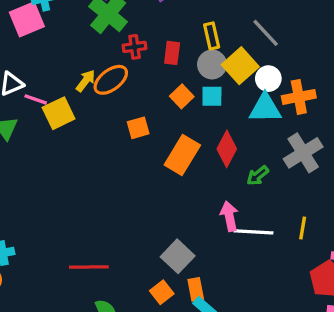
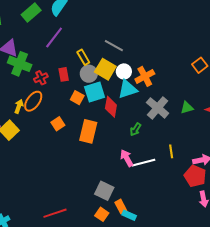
cyan square: (212, 96) -> (95, 92), size x1.5
red diamond: (227, 149) -> (111, 107), moved

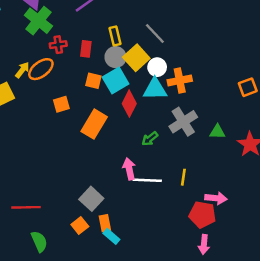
cyan square: (95, 92) -> (116, 81), turned -30
orange square: (77, 98) -> (93, 81), turned -32
red pentagon: (195, 176) -> (202, 215), turned -30

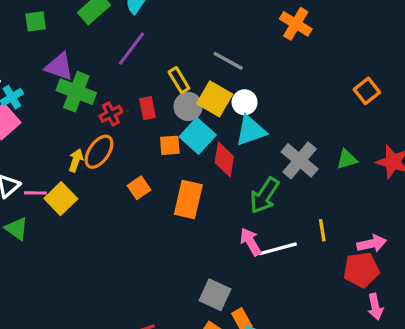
orange cross: (180, 80) -> (296, 24), moved, turned -30
green arrow: (150, 139) -> (264, 195), size x1.6

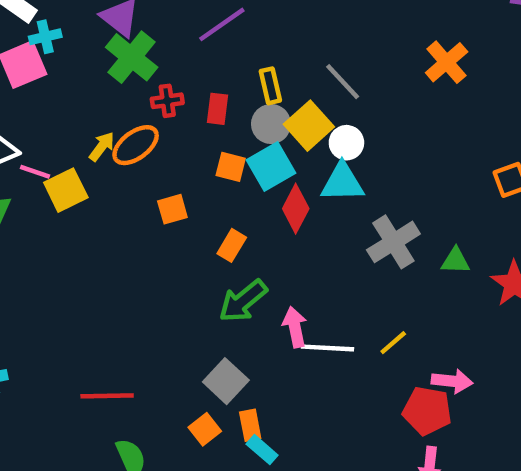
green arrow: (264, 195) -> (243, 301), moved
orange rectangle: (188, 199) -> (232, 245), size x0.6
yellow line: (322, 230) -> (393, 343), turned 40

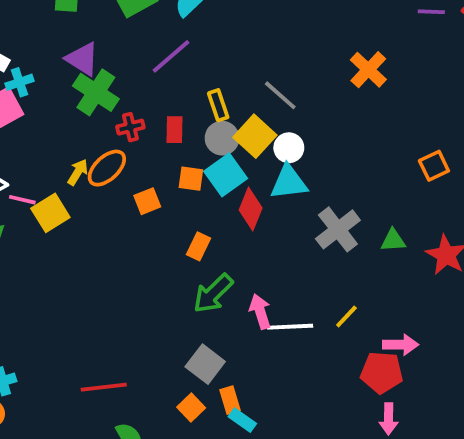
orange square: (172, 209) -> (147, 201), moved

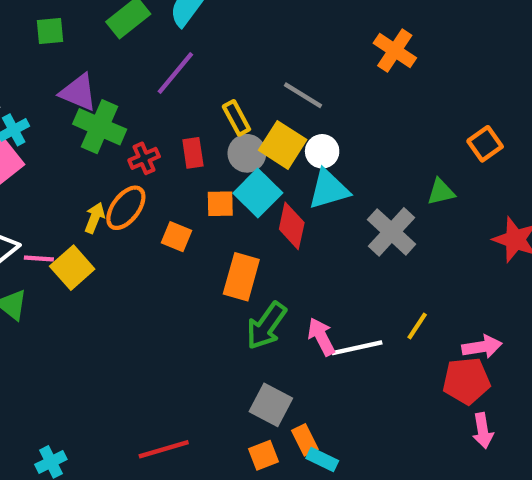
orange square: (147, 201) -> (177, 237), turned -36
green triangle: (393, 240) -> (441, 192), moved
orange rectangle: (199, 246) -> (241, 277), size x1.5
orange square: (191, 408) -> (264, 455), turned 32

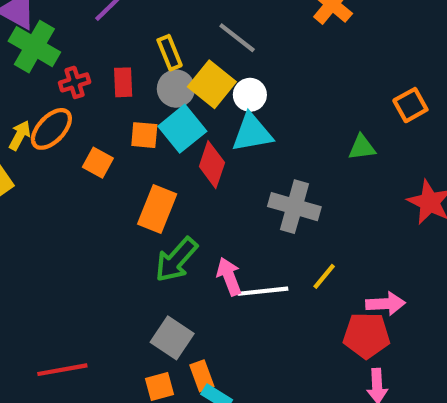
gray cross: (391, 232) -> (294, 207), moved, turned -33

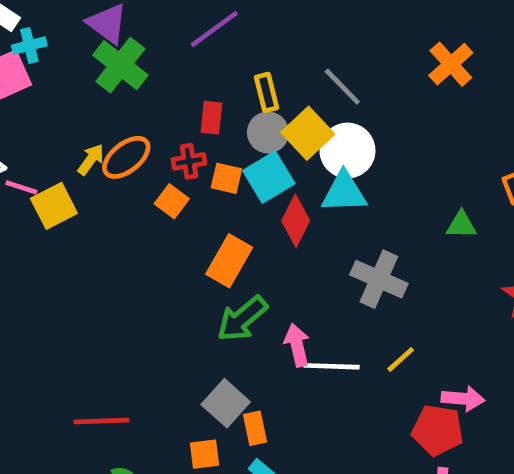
red cross: (75, 82) -> (189, 161), moved
white circle: (250, 95) -> (347, 151), size x1.5
orange rectangle: (202, 376) -> (255, 428), moved

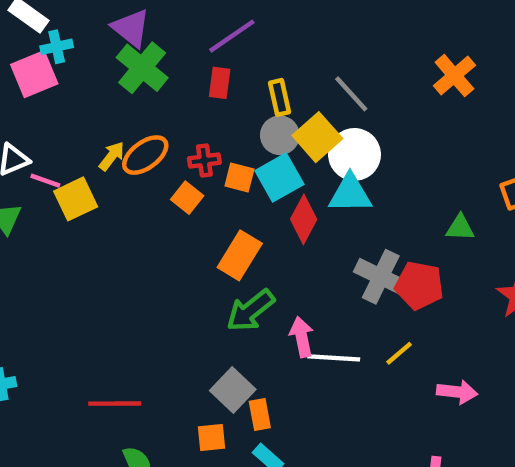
red rectangle: (211, 118) -> (220, 83), moved
red pentagon: (438, 430) -> (419, 285), moved

